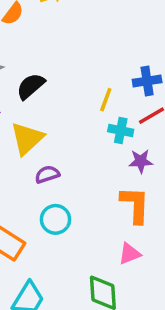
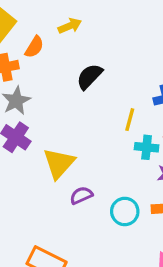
black semicircle: (31, 86) -> (89, 76), moved
cyan circle: (55, 219) -> (125, 211), moved

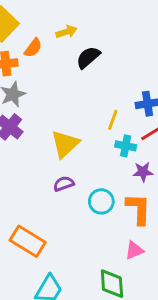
black semicircle: (89, 76) -> (88, 57), moved
yellow triangle: (59, 163) -> (65, 144), moved

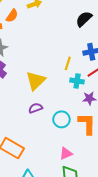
black semicircle: (88, 57) -> (84, 19), moved
pink triangle: (134, 250) -> (66, 153), moved

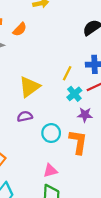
orange semicircle: (12, 16) -> (20, 29), moved
cyan cross: (77, 81) -> (74, 94), turned 32

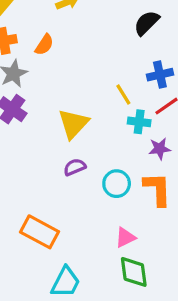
yellow line: (67, 73) -> (123, 94), turned -48
cyan cross: (74, 94) -> (139, 122), turned -32

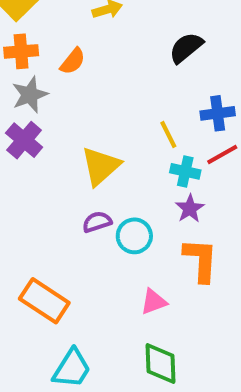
black semicircle: (147, 23) -> (186, 48), moved
purple star: (160, 149) -> (190, 209), moved, turned -30
cyan circle: (117, 184) -> (134, 236), moved
pink triangle: (125, 237) -> (154, 302), moved

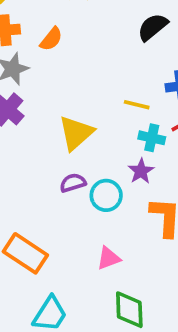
yellow line: (168, 134) -> (137, 105), turned -50
purple star: (190, 209) -> (141, 171), moved
pink triangle: (154, 302) -> (109, 258), moved

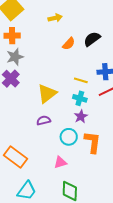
orange semicircle: (51, 39) -> (69, 44), moved
cyan cross: (152, 138) -> (80, 98), moved
cyan circle: (106, 195) -> (69, 137), moved

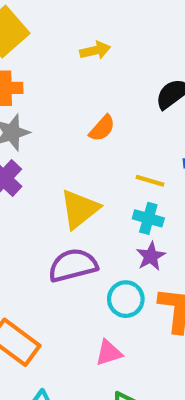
orange semicircle: (69, 44) -> (102, 128), moved
purple semicircle: (44, 120) -> (73, 265), size x1.6

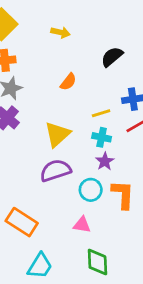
yellow arrow: (95, 50) -> (61, 32), turned 30
yellow line: (150, 181) -> (101, 113), turned -30
pink triangle: (109, 353) -> (82, 225), turned 30

